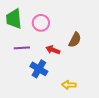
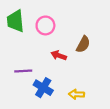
purple line: (22, 48) -> (23, 71), moved
blue cross: (39, 69) -> (43, 88), moved

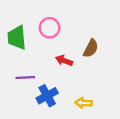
green trapezoid: (15, 21) -> (17, 37), moved
blue cross: (43, 88) -> (47, 96), turned 30

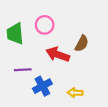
red arrow: (64, 61) -> (58, 54), size x1.5

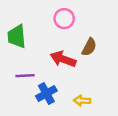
pink circle: (45, 25) -> (64, 19), moved

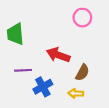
pink circle: (64, 19) -> (82, 18), moved
brown semicircle: (89, 47) -> (82, 73), moved

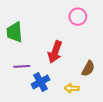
red arrow: (58, 55) -> (55, 52), turned -90
brown semicircle: (82, 73) -> (88, 68), moved

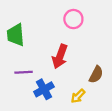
pink circle: (78, 17) -> (73, 19), moved
yellow arrow: (72, 88) -> (78, 96), turned -48

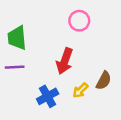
purple line: (24, 72) -> (15, 67), moved
yellow arrow: (78, 96) -> (80, 90), moved

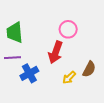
pink circle: (79, 21) -> (68, 29), moved
blue cross: (48, 96) -> (29, 73), moved

